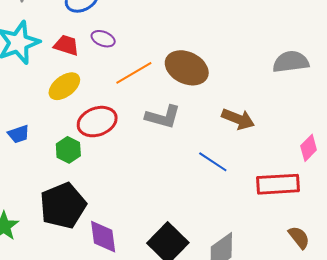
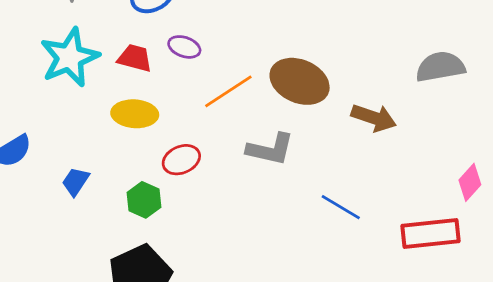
yellow ellipse: (64, 86) -> (135, 114), turned 44
brown arrow: (238, 119) -> (374, 118), moved
red ellipse: (97, 122) -> (181, 160), size x0.7
blue trapezoid: (19, 134) -> (76, 181), turned 145

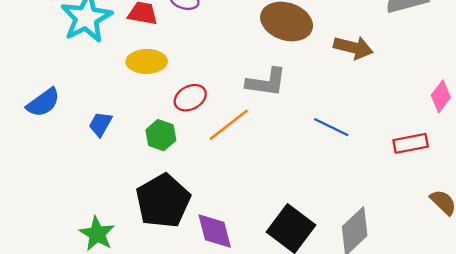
orange line: (228, 91) -> (229, 125), moved
red rectangle: (431, 233) -> (411, 143), size x0.7

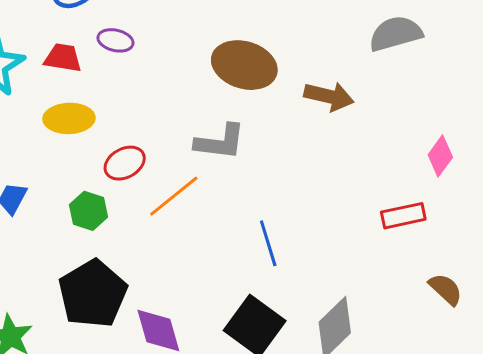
blue line: (331, 127) -> (268, 243), moved, turned 48

